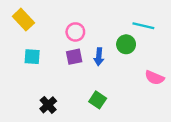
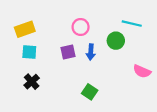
yellow rectangle: (23, 20) -> (25, 29), moved, turned -66
pink circle: (75, 32) -> (81, 27), moved
black cross: (48, 105) -> (32, 82), moved

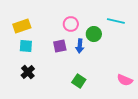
green circle: (116, 41) -> (94, 34), moved
pink semicircle: (142, 71) -> (125, 80), moved

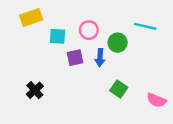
yellow rectangle: (22, 26) -> (31, 18), moved
cyan square: (26, 46) -> (57, 36), moved
green square: (79, 81) -> (119, 89), moved

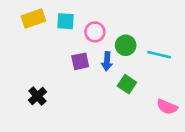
cyan line: (145, 26) -> (159, 55), moved
cyan square: (57, 36) -> (65, 21), moved
green square: (119, 89) -> (127, 84), moved

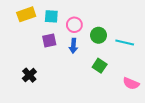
purple square: (80, 61) -> (49, 40), moved
blue arrow: (107, 61) -> (73, 46), moved

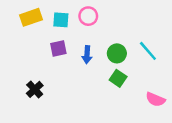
pink circle: (74, 25) -> (88, 16), moved
green circle: (98, 35) -> (117, 53), moved
cyan line: (125, 43) -> (148, 51), turned 36

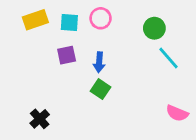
green circle: (117, 53) -> (154, 28), moved
green square: (118, 78) -> (101, 89), moved
black cross: (35, 89) -> (40, 119), moved

